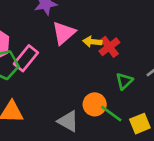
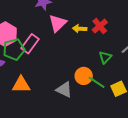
red cross: (109, 47) -> (100, 26), moved

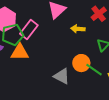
yellow arrow: (80, 29) -> (78, 29), moved
orange triangle: (21, 85) -> (20, 52), moved

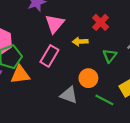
pink rectangle: (29, 30) -> (49, 56), moved
green line: (94, 70) -> (104, 100), moved

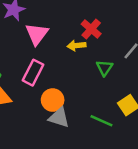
yellow arrow: (80, 42) -> (76, 45), moved
orange circle: (88, 78) -> (53, 100), moved

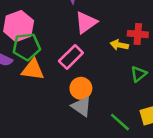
red cross: (91, 29) -> (138, 34), turned 36

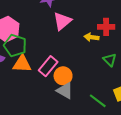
green pentagon: (27, 47) -> (15, 46), turned 30
pink rectangle: (71, 57) -> (48, 66), moved
green triangle: (139, 74) -> (110, 60), turned -32

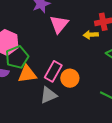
green pentagon: (15, 46) -> (17, 57), turned -30
gray triangle: (65, 91) -> (48, 95), moved, turned -42

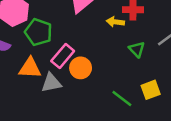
green pentagon: (17, 57) -> (38, 32), moved, turned 30
orange triangle: (27, 74) -> (30, 68), moved

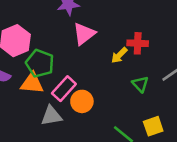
yellow arrow: (115, 22) -> (119, 55), turned -54
orange triangle: (30, 68) -> (32, 83), moved

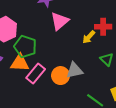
pink rectangle: (64, 89) -> (36, 74), moved
gray triangle: (51, 116) -> (75, 70), moved

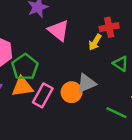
pink triangle: (60, 21) -> (59, 30), turned -30
green pentagon: (25, 47) -> (25, 67), turned 30

